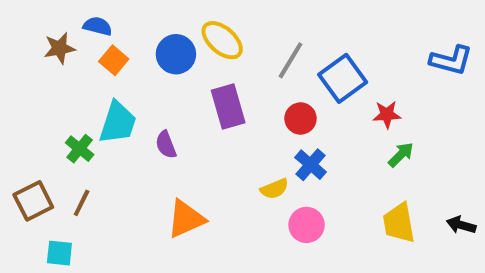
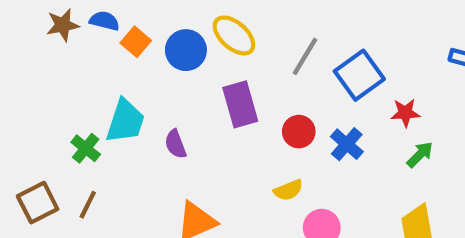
brown star: (59, 48) -> (63, 25), moved
orange square: (114, 60) -> (136, 42), moved
red circle: (300, 119) -> (299, 132), moved
blue cross: (311, 165) -> (347, 144), moved

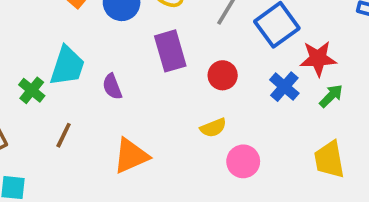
red star: (405, 113) -> (318, 58), size x1.4
blue cross: (347, 144) -> (284, 87), moved
brown line: (88, 205) -> (64, 135), moved

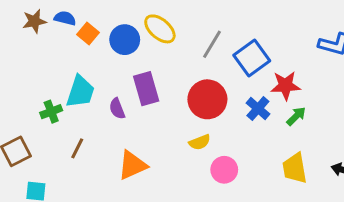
purple rectangle: (170, 51) -> (146, 89), moved
red circle: (223, 75) -> (207, 99), size x1.6
green cross: (32, 90) -> (51, 112), turned 30

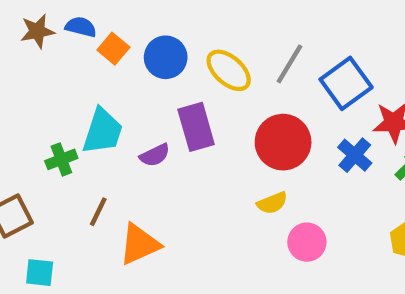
yellow ellipse: (160, 29) -> (229, 70), moved
purple semicircle: (117, 109) -> (155, 155), turned -95
orange triangle: (132, 165) -> (140, 244), moved

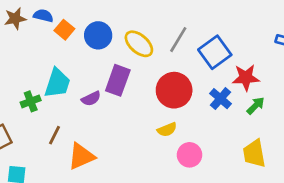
purple rectangle: (196, 127) -> (118, 80), turned 36

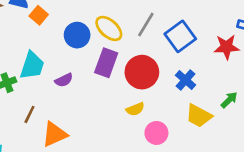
blue circle: (98, 35) -> (77, 35), moved
red star: (246, 78) -> (227, 47), moved
purple rectangle: (118, 80) -> (106, 63), moved
green arrow: (256, 106) -> (229, 100), moved
yellow trapezoid: (254, 153) -> (199, 116), moved, turned -52

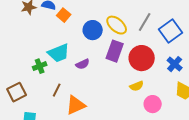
cyan trapezoid: (32, 65) -> (59, 53), turned 50

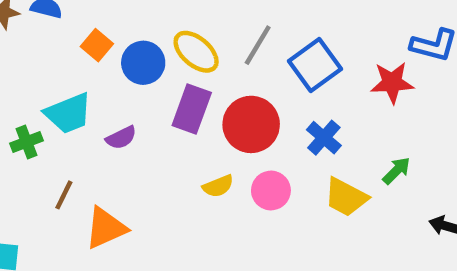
orange square: (64, 15) -> (97, 45), moved
yellow semicircle: (137, 86) -> (218, 186), moved
pink circle: (153, 104) -> (271, 190), moved

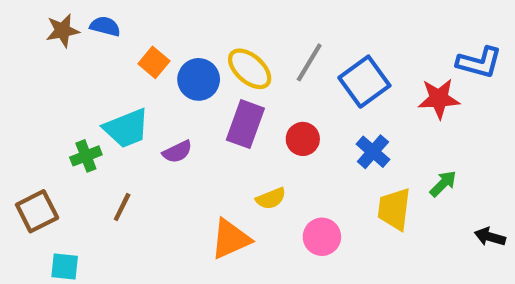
red circle: (251, 124) -> (303, 139), size x0.6
pink circle: (271, 190) -> (322, 237), moved
yellow trapezoid: (346, 197) -> (394, 209), turned 69
orange triangle: (106, 228) -> (231, 239), moved

